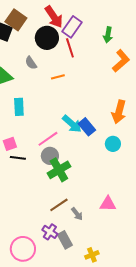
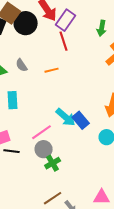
black circle: (47, 38) -> (26, 23), moved
gray semicircle: (31, 63) -> (22, 65), moved
green cross: (59, 170) -> (53, 163), size x0.7

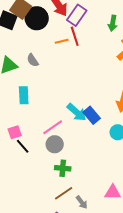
orange line: (52, 70) -> (62, 41), moved
black line: (12, 151) -> (23, 146), turned 42
green cross: (53, 163) -> (63, 168), moved, turned 35

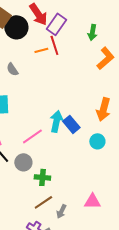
cyan arrow: (77, 112) -> (56, 121), turned -120
gray circle: (55, 144) -> (23, 162), moved
gray arrow: (82, 202) -> (61, 211), turned 64

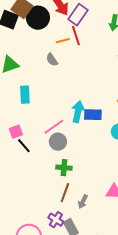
gray semicircle: (12, 69) -> (52, 60), moved
blue rectangle: (71, 124) -> (93, 115), turned -48
gray circle: (23, 162) -> (58, 142), moved
brown line: (43, 202) -> (65, 193), turned -36

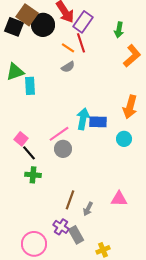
orange line: (63, 41) -> (68, 48), turned 48
gray semicircle: (52, 60) -> (68, 67), moved, turned -88
cyan rectangle: (25, 95) -> (30, 86), moved
pink square: (16, 132) -> (21, 139), turned -32
green cross: (64, 168) -> (33, 175), moved

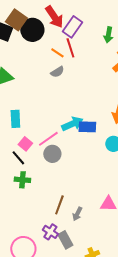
cyan rectangle: (30, 86) -> (15, 119), moved
cyan arrow: (83, 119) -> (72, 124), turned 55
pink square: (21, 139) -> (25, 144), moved

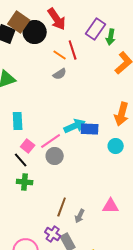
purple rectangle: (72, 27) -> (96, 29), moved

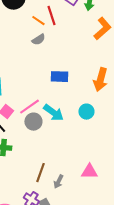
cyan arrow: (75, 126) -> (53, 113), moved, turned 60
blue rectangle: (90, 129) -> (59, 77), moved
cyan circle: (116, 146) -> (86, 112), moved

